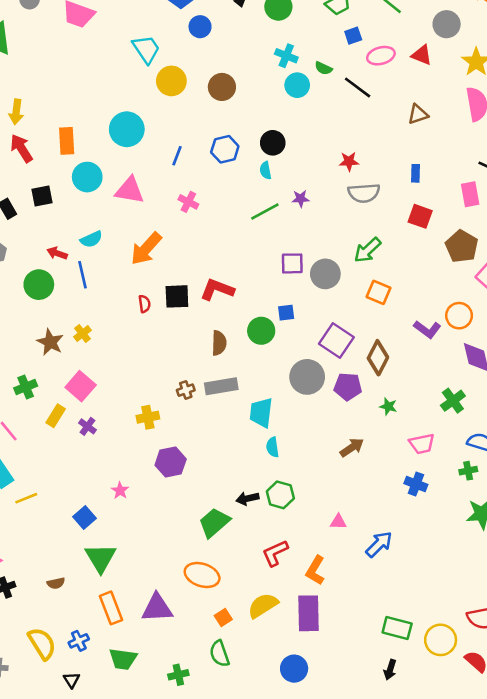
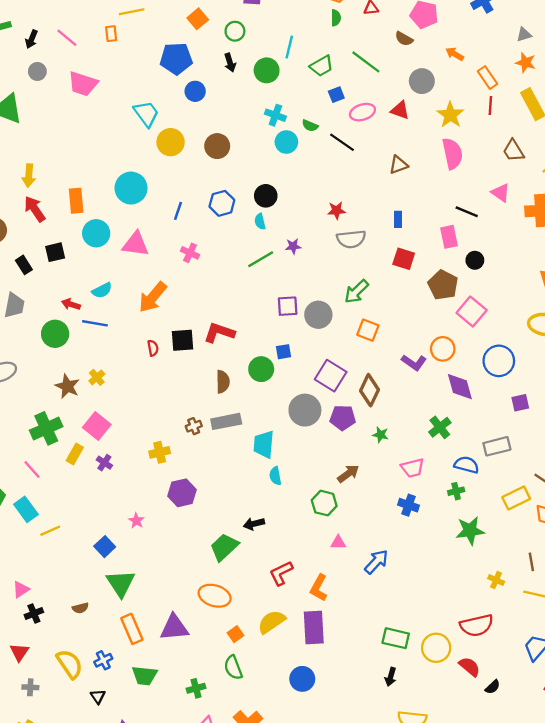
blue line: (82, 275) -> (95, 323), turned -65
green cross: (26, 387) -> (46, 428), size x1.5
green hexagon: (280, 495) -> (324, 503), moved

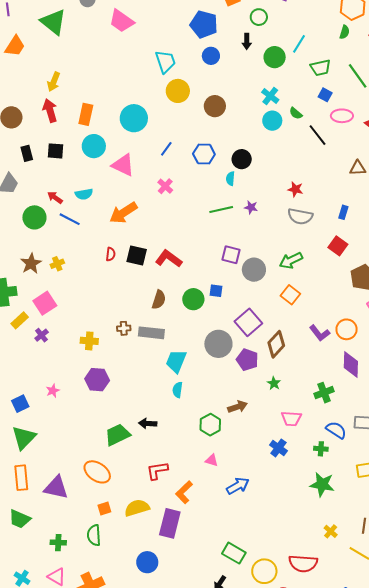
blue square: (336, 95) -> (325, 95), turned 32

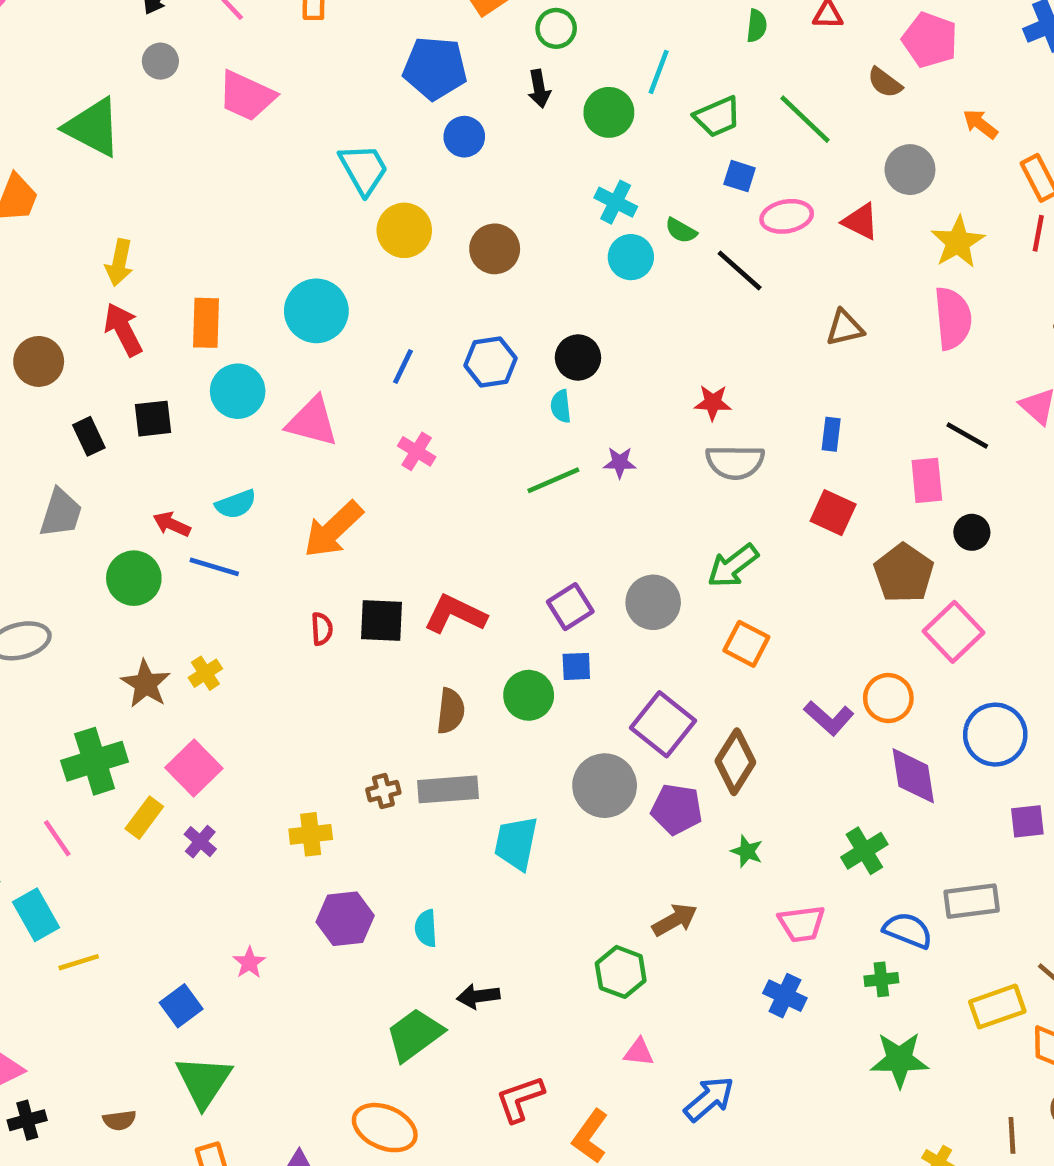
purple square: (231, 255) -> (570, 607), moved, turned -36
cyan semicircle: (178, 390) -> (426, 928), moved

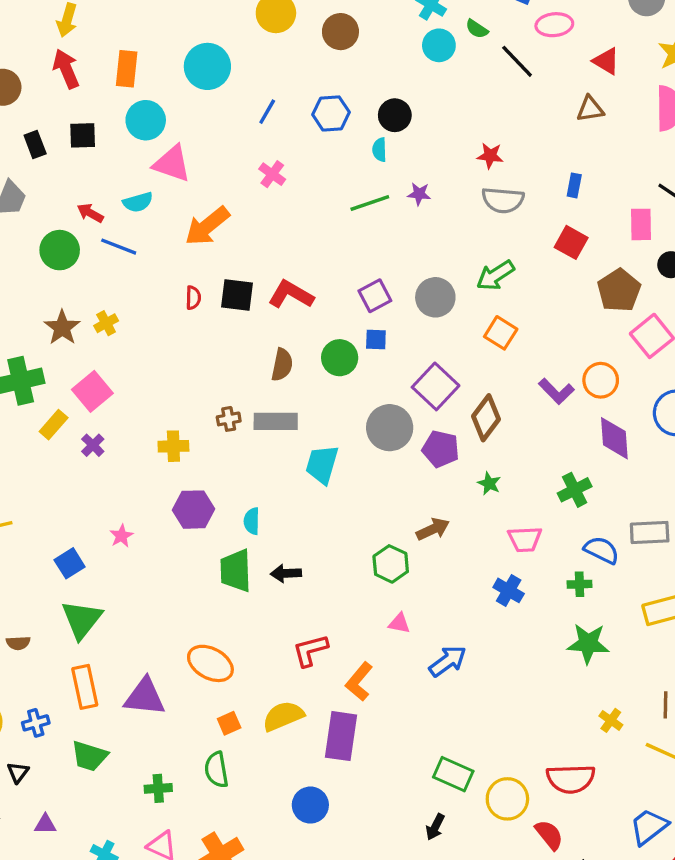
red triangle: (861, 221) -> (606, 61), moved
pink triangle: (312, 422) -> (172, 164), moved
green trapezoid: (415, 1035) -> (236, 571), moved, turned -60

